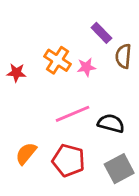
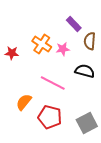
pink line: (73, 114) -> (53, 83), turned 50
black semicircle: (111, 123) -> (85, 71), moved
orange semicircle: (26, 154) -> (24, 102), moved

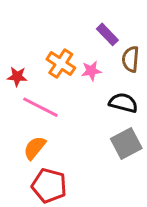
pink line: (53, 83) -> (40, 107), moved
red pentagon: (50, 117) -> (49, 186), moved
gray square: (87, 123) -> (126, 143), moved

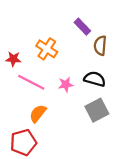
pink star: (91, 71) -> (66, 85), moved
orange semicircle: (35, 148) -> (38, 113), moved
red pentagon: (49, 186) -> (23, 142), moved, turned -30

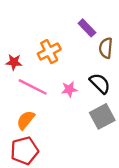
orange cross: (47, 49) -> (49, 52), turned 30
black semicircle: (95, 79) -> (100, 83), turned 30
orange semicircle: (38, 113) -> (26, 120), moved

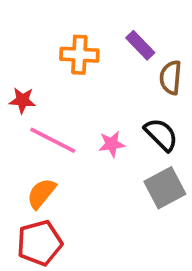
orange cross: (49, 52) -> (79, 55), moved, turned 30

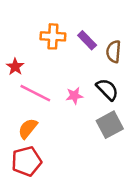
purple rectangle: (140, 45) -> (87, 40), moved
red star: (22, 100) -> (15, 67), turned 30

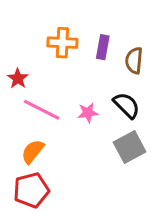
purple rectangle: (87, 40) -> (103, 47), turned 54

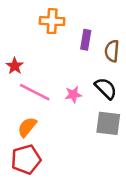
orange cross: (62, 43) -> (52, 21), moved
gray square: (130, 147) -> (108, 123), turned 35

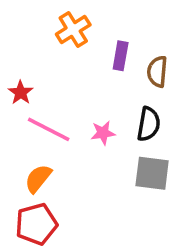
orange cross: (52, 21) -> (73, 29), turned -35
black semicircle: (106, 88) -> (149, 124), turned 55

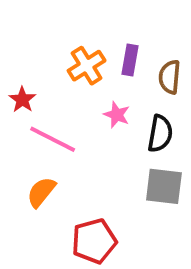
orange cross: (73, 29) -> (87, 66), moved
pink star: (103, 133) -> (117, 115), moved, turned 30
red pentagon: (36, 224) -> (94, 241), moved

